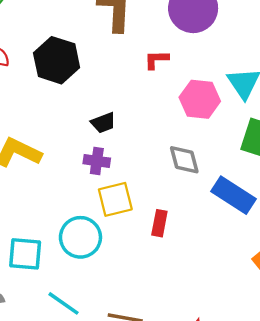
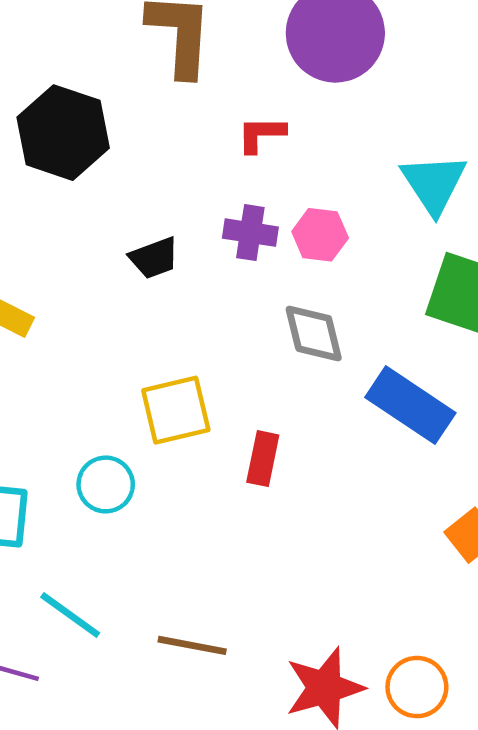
pink hexagon: (200, 99) -> (320, 235), moved, size x0.7
purple cross: (97, 161) -> (250, 233), moved
cyan circle: (80, 237) -> (106, 484), size x0.7

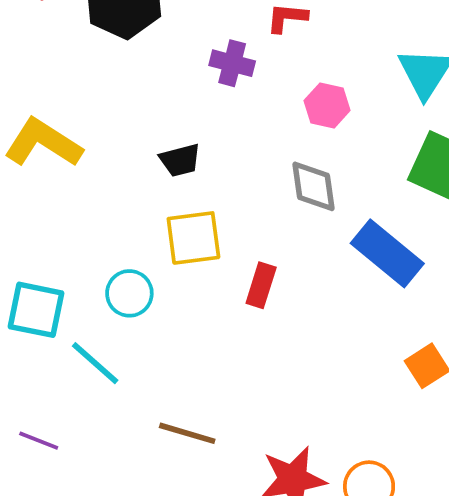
purple cross: (250, 233) -> (232, 63), moved
black trapezoid: (154, 258) -> (180, 160), moved
cyan line: (70, 615) -> (95, 363), moved

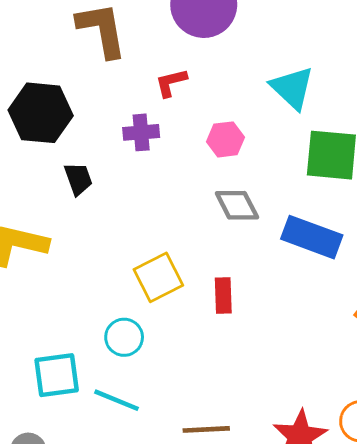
black trapezoid: (180, 160) -> (78, 179), moved, turned -76

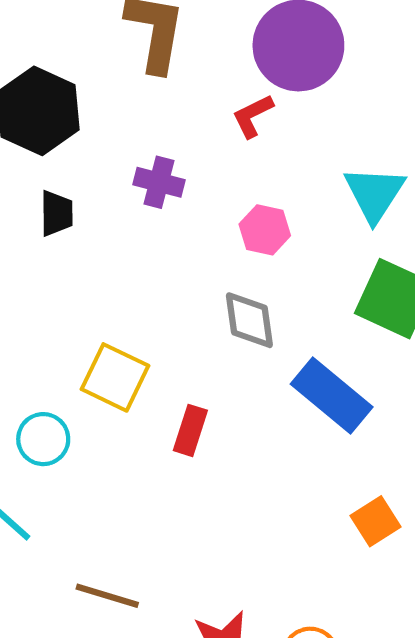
red L-shape: (171, 83) -> (253, 116), moved, turned -32
yellow square: (158, 277) -> (115, 377), turned 33

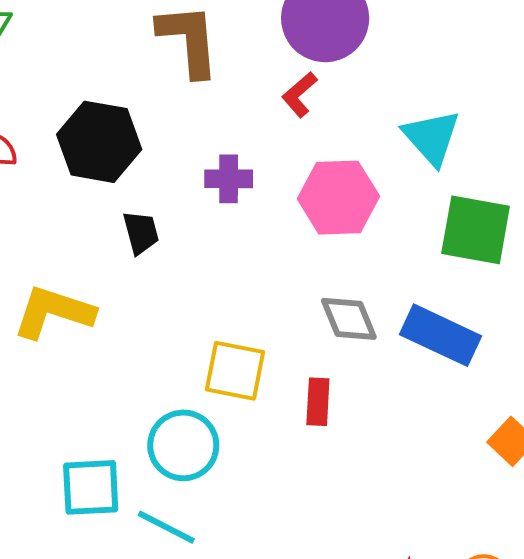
pink hexagon: (265, 230) -> (338, 198), size x1.6
gray diamond: (249, 320) -> (349, 319), moved
cyan circle: (43, 439) -> (183, 445), size x1.4

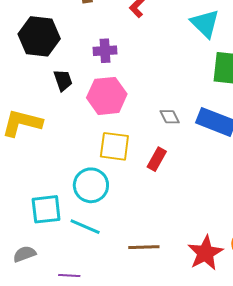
pink hexagon: (338, 198) -> (107, 96), moved
gray diamond: (349, 319) -> (170, 117), size x0.7
red rectangle: (318, 402) -> (157, 159), turned 30

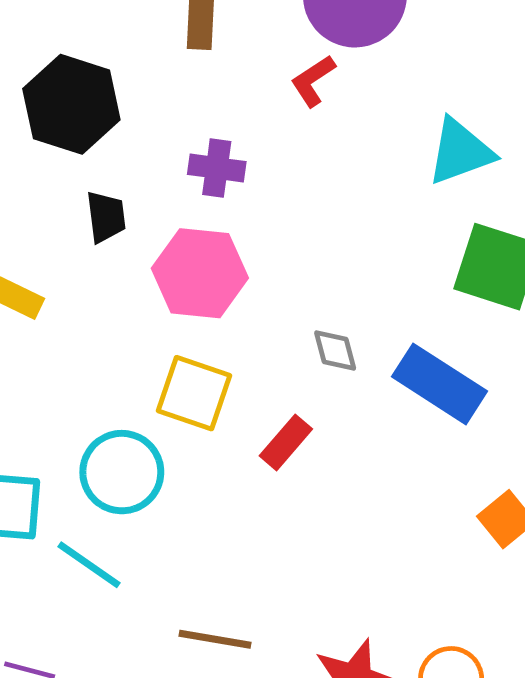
cyan triangle: (205, 23) -> (460, 152), turned 44

